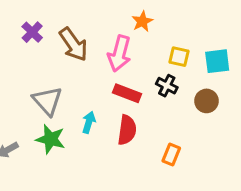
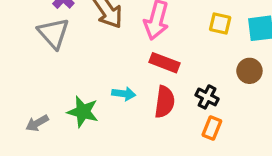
black cross: (167, 86) -> (207, 97), moved
gray triangle: (47, 101) -> (54, 33), moved
cyan arrow: (89, 122) -> (124, 94), turned 80

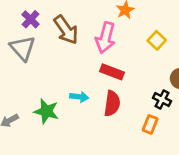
yellow square: (220, 23) -> (157, 40), turned 30
black cross: (207, 97) -> (162, 100), moved

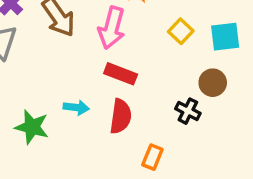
orange rectangle: (150, 124) -> (152, 157), moved

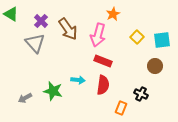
black cross: (188, 111) -> (141, 94), moved

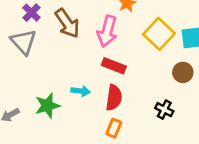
yellow square: (137, 37) -> (159, 34), size x1.6
green star: (53, 91) -> (47, 106), turned -30
orange rectangle: (121, 108) -> (114, 128), moved

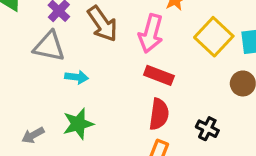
gray triangle: (24, 42) -> (49, 46), turned -36
cyan arrow: (81, 91) -> (77, 77), moved
black cross: (164, 110) -> (207, 129), moved

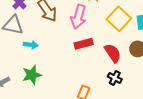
red rectangle: (159, 75) -> (84, 44), turned -36
red semicircle: (159, 114) -> (113, 53), moved, turned -42

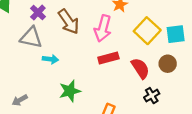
green star: (32, 75) -> (70, 91), moved
black cross: (115, 78) -> (152, 96), moved, turned 32

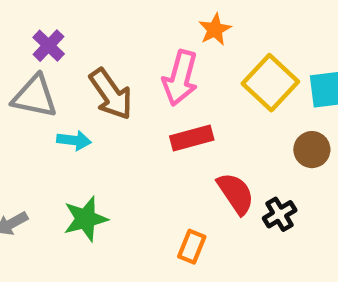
brown arrow: (69, 22) -> (111, 94), moved
red semicircle: (140, 68) -> (236, 193), moved
green star: (70, 91) -> (85, 219), moved

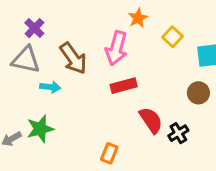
yellow square: (270, 83) -> (173, 37), moved, size x0.6
green star: (85, 219) -> (40, 129), moved
orange rectangle: (192, 247) -> (109, 153), moved

